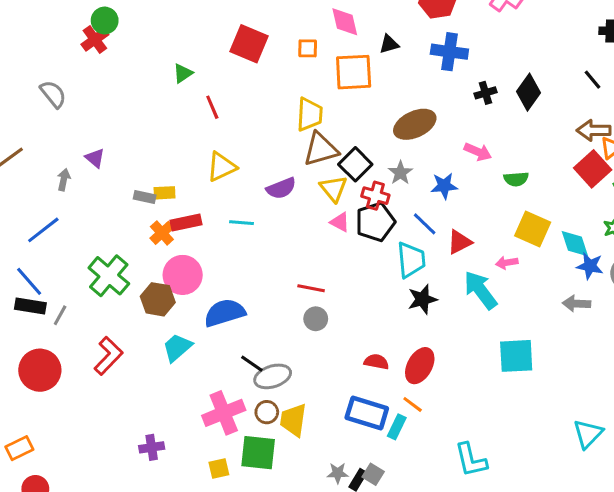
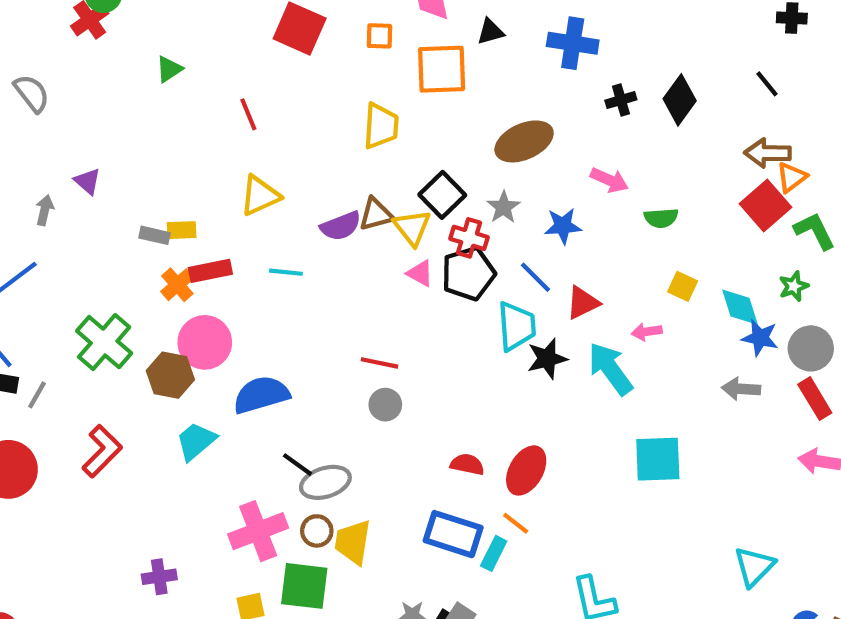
green triangle: (183, 73) -> (169, 69), moved
brown triangle: (321, 149) -> (376, 214), moved, size x0.7
yellow square: (533, 229) -> (683, 286), size x0.6
black star: (422, 299) -> (547, 359), moved

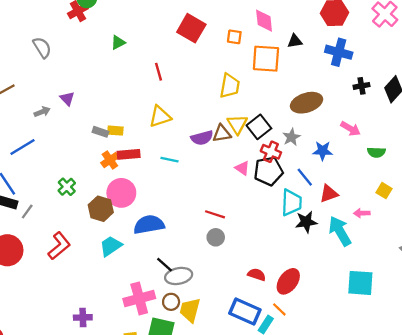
gray arrow: (45, 210) -> (42, 112), turned 49
yellow triangle: (412, 228) -> (237, 124), moved
green cross: (104, 342) -> (67, 187), size x0.6

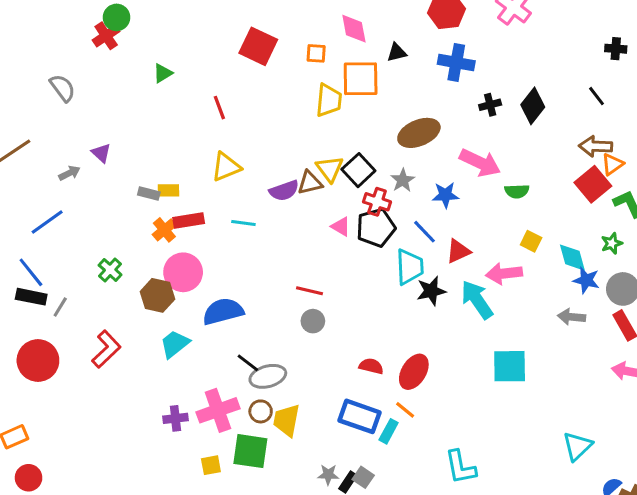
yellow trapezoid: (230, 86) -> (329, 100), moved
pink arrow: (350, 129) -> (480, 163), size x1.5
pink arrow: (362, 213) -> (504, 273), size x1.6
purple cross: (83, 317) -> (175, 418), moved

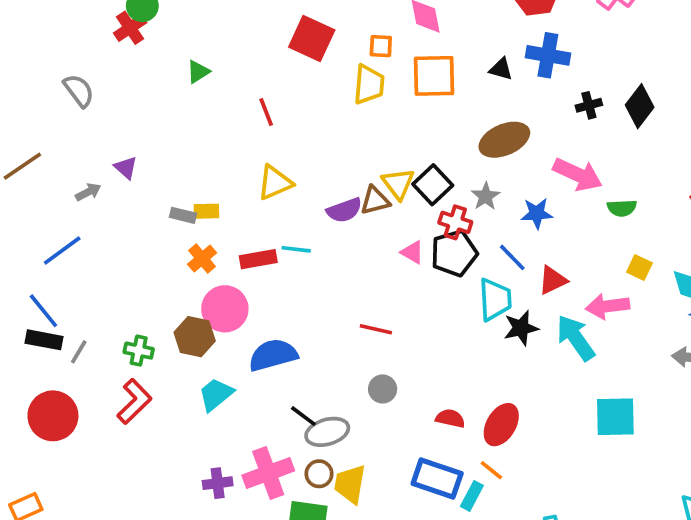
black triangle: (397, 53) -> (501, 69), moved, turned 30
yellow trapezoid: (329, 100) -> (369, 84), moved
red rectangle: (189, 220) -> (258, 259), moved
green cross: (110, 270) -> (139, 351), moved, turned -30
gray circle: (313, 321) -> (383, 389), moved

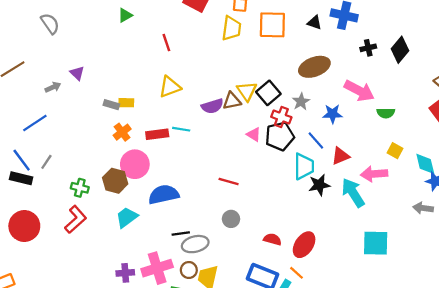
gray line: (79, 352) -> (46, 162), moved
black line: (303, 416) -> (181, 234), turned -48

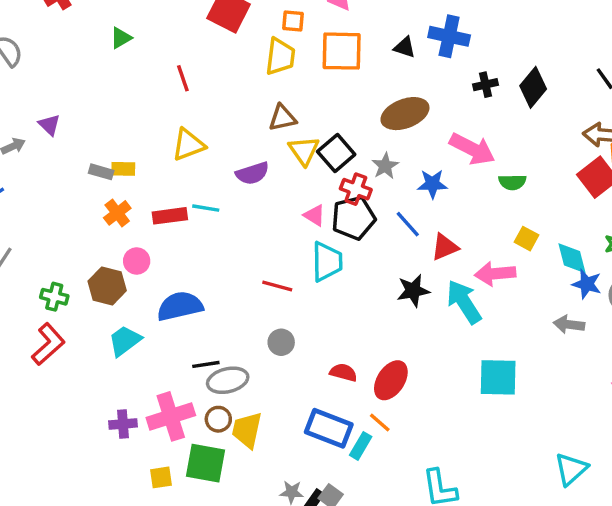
brown triangle: (232, 101) -> (282, 118), moved
pink circle: (135, 164) -> (137, 261), size x0.6
cyan trapezoid: (304, 166) -> (327, 262), moved

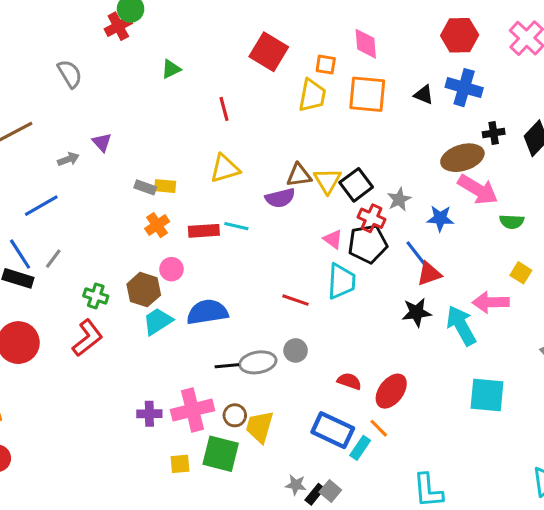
brown ellipse: (405, 114) -> (462, 158), moved
brown triangle: (282, 118) -> (299, 175), moved
red triangle: (445, 247) -> (429, 274), moved
cyan trapezoid: (125, 341) -> (158, 321), moved
gray ellipse: (228, 380) -> (258, 362), moved

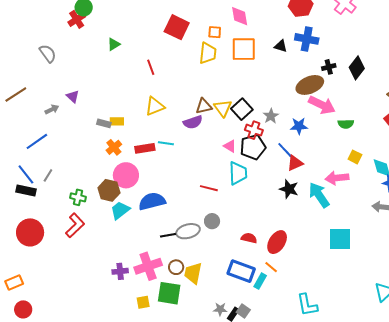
pink circle: (171, 269) -> (126, 175), size x1.6
black star: (417, 312) -> (289, 189), turned 30

